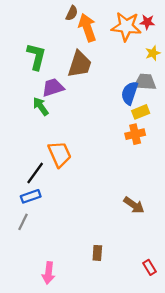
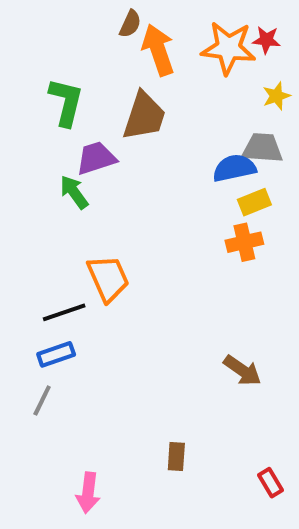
blue semicircle: (130, 93) -> (234, 168), turned 60
black line: (35, 173) -> (64, 312), turned 35

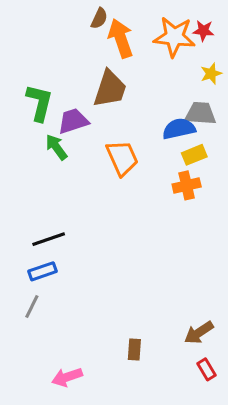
green L-shape: (66, 102) -> (39, 103), moved
orange trapezoid: (108, 278) -> (122, 158), moved
brown arrow: (242, 370) -> (199, 333), moved, turned 112
pink arrow: (88, 493) -> (67, 377), turned 64

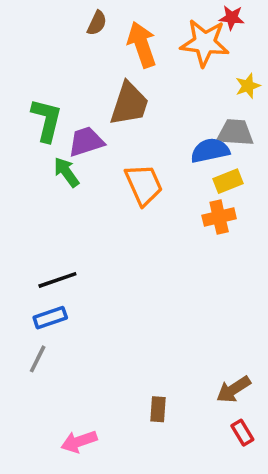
brown semicircle: (99, 18) -> (97, 23), moved
red star: (203, 31) -> (232, 18), moved

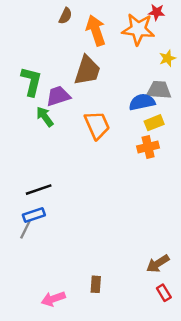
gray line: (38, 359) -> (25, 230), moved
brown rectangle: (158, 409) -> (96, 284), moved

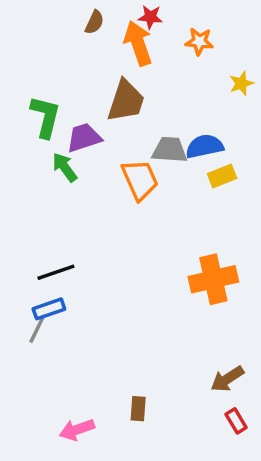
red star: (157, 12) -> (150, 17), moved
orange star: (138, 29) -> (199, 41), size x0.6
gray trapezoid: (159, 90) -> (170, 150), moved
orange cross: (148, 147) -> (213, 279), moved, size x1.5

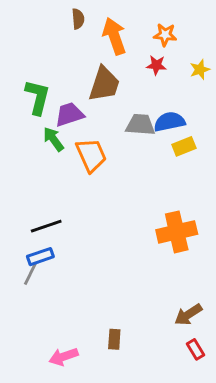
red star: (150, 17) -> (156, 65), moved
brown semicircle: (94, 22) -> (78, 19), turned -30
orange trapezoid: (140, 180) -> (91, 155), moved

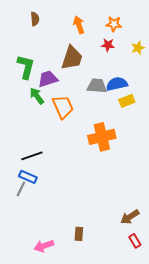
brown semicircle: (78, 19) -> (35, 19), moved
orange arrow: (114, 36) -> (79, 25), size x0.7
orange cross: (177, 232) -> (102, 137), moved
blue rectangle: (40, 257) -> (28, 177), turned 42

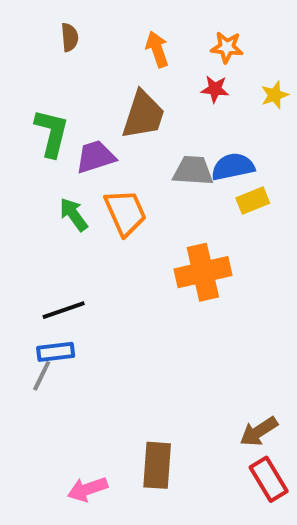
green arrow: (37, 96) -> (74, 214), moved
blue rectangle: (28, 177) -> (56, 352), turned -30
brown rectangle: (79, 234) -> (157, 465), size x1.6
red rectangle: (135, 241) -> (269, 479), size x1.5

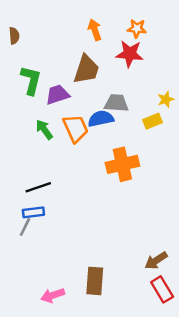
brown semicircle: (70, 37) -> (14, 36), moved
red star: (215, 89) -> (130, 54), size x1.6
yellow star: (275, 95) -> (166, 99), moved
blue semicircle: (233, 167) -> (101, 119), moved

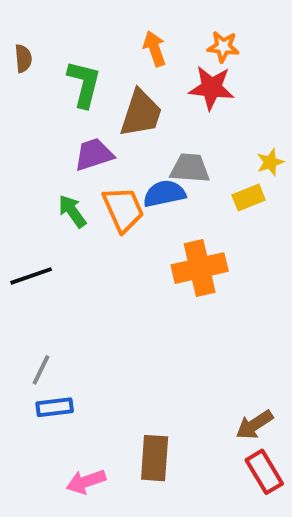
green L-shape: (31, 80) -> (84, 84), moved
black line: (38, 187) -> (31, 276), moved
blue rectangle: (33, 212) -> (55, 407), moved

